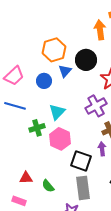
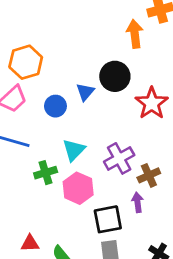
orange hexagon: (54, 50) -> (26, 62), moved
purple cross: (96, 106) -> (119, 158), moved
black square: (81, 161) -> (108, 219), turned -30

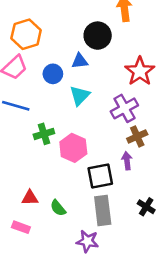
black circle: (115, 76) -> (98, 36), moved
blue triangle: (85, 92) -> (80, 61), turned 42
cyan triangle: (74, 150) -> (80, 96), moved
purple cross: (119, 158) -> (124, 108), moved

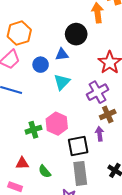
green cross: (44, 134) -> (33, 130), moved

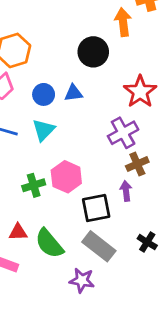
blue triangle: (62, 54) -> (73, 93), moved
cyan triangle: (62, 82) -> (44, 130), moved
green semicircle: (45, 171) -> (49, 243), size x1.6
gray rectangle: (80, 173) -> (99, 246), turned -45

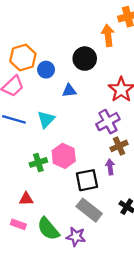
blue circle: (44, 94) -> (46, 70), moved
green semicircle: (49, 243) -> (48, 229), moved

